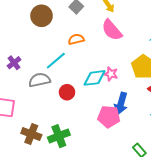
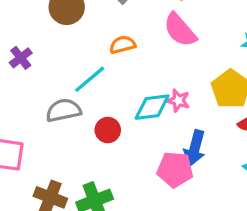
purple cross: (14, 63) -> (21, 58), moved

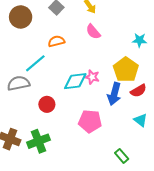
pink semicircle: (180, 30) -> (93, 32), size x0.7
red circle: (108, 130) -> (47, 104), moved
blue arrow: (195, 148) -> (114, 94), moved

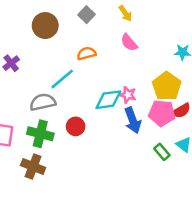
blue arrow: (114, 94) -> (133, 120), moved, turned -35
pink pentagon: (90, 121) -> (162, 113), moved
green cross: (38, 141) -> (40, 134), moved, turned 35
green rectangle: (122, 156) -> (162, 152), moved

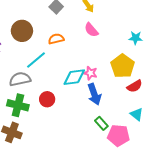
brown circle: (45, 26) -> (22, 31), moved
pink pentagon: (162, 113) -> (118, 135), moved
green rectangle: (162, 152) -> (101, 123), moved

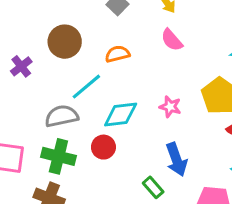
cyan diamond: (74, 77) -> (121, 114), moved
blue arrow: (94, 94) -> (176, 159), moved
green rectangle: (101, 123) -> (153, 187), moved

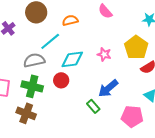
blue arrow: (176, 159) -> (108, 88), turned 70

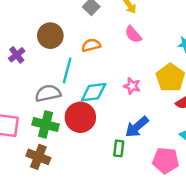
cyan line: (50, 41) -> (67, 70), turned -35
red circle: (61, 80) -> (80, 117), size x1.6
green rectangle: (93, 106) -> (119, 148), turned 48

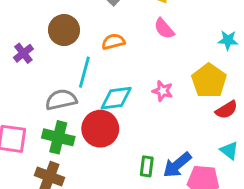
blue arrow: (137, 127) -> (177, 165), moved

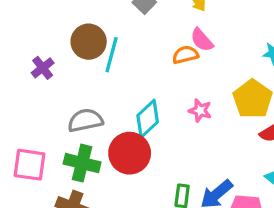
orange semicircle: (113, 42) -> (185, 55), moved
cyan line: (84, 72) -> (112, 55), moved
cyan diamond: (116, 98) -> (148, 119), turned -36

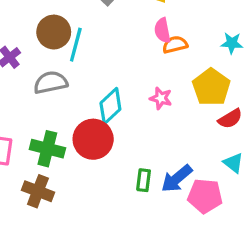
pink semicircle: (202, 40) -> (162, 30), turned 30
orange semicircle: (185, 55) -> (175, 45), moved
gray semicircle: (85, 120) -> (51, 82), moved

